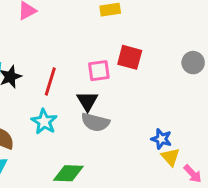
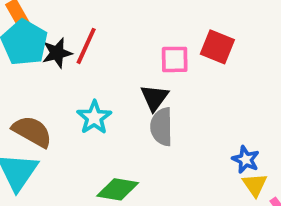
red line: (50, 81) -> (86, 46), moved
gray semicircle: (95, 122) -> (162, 127), turned 68

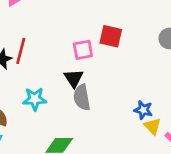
cyan star: (94, 117) -> (35, 99), turned -30

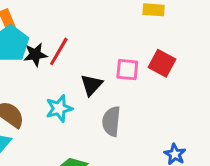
black triangle: (74, 78) -> (91, 85), moved
cyan star: (35, 99) -> (59, 108), turned -30

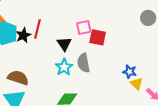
red square: (162, 63) -> (98, 37), moved
cyan star: (59, 108) -> (64, 67), moved

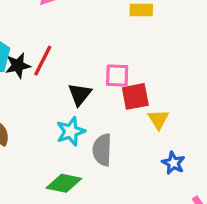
red square: (98, 37) -> (135, 96), turned -36
gray semicircle: (84, 63) -> (102, 150), moved
yellow triangle: (137, 84) -> (158, 119), moved

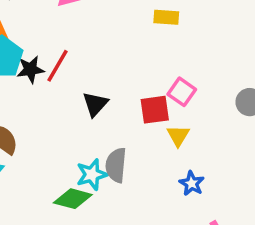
pink square: (117, 75) -> (182, 92), moved, turned 30
cyan star: (71, 131) -> (92, 175), moved

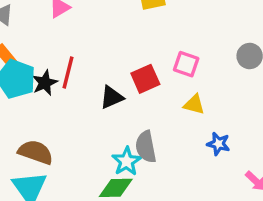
black triangle: (95, 104) -> (112, 97), turned 40
red square: (155, 110) -> (145, 79), moved
yellow triangle: (178, 136) -> (194, 104), turned -30

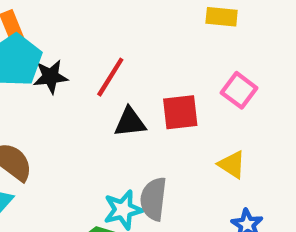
pink square: (186, 64) -> (239, 90), moved
red line: (68, 73) -> (110, 77), moved

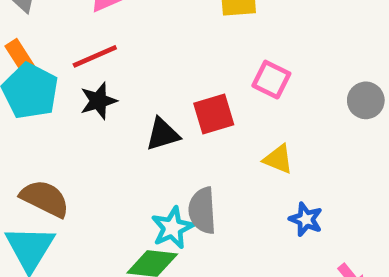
black star: (51, 77) -> (98, 101), moved
red line: (110, 77) -> (95, 56), moved, turned 45

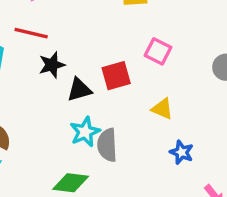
red line: (95, 56) -> (31, 33), turned 36
black star: (98, 101) -> (52, 65), moved
cyan star: (172, 228) -> (85, 132), moved

